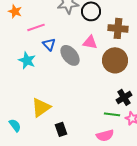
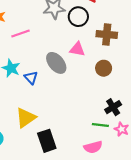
blue triangle: (49, 44) -> (31, 78), moved
brown circle: (115, 60) -> (104, 68), size x0.6
black rectangle: (61, 129) -> (47, 141), size x1.5

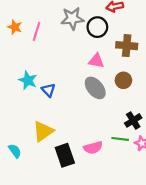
pink line: (20, 33) -> (37, 31), moved, turned -54
gray ellipse: (56, 63) -> (95, 88), moved
pink semicircle: (93, 147) -> (93, 148), moved

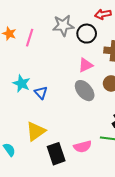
pink triangle: (96, 61) -> (86, 65), turned -35

